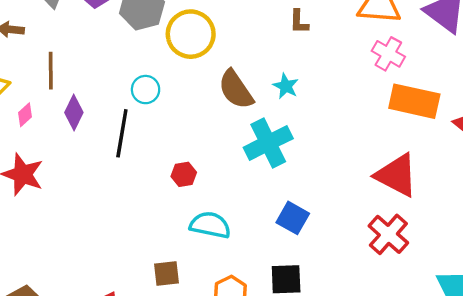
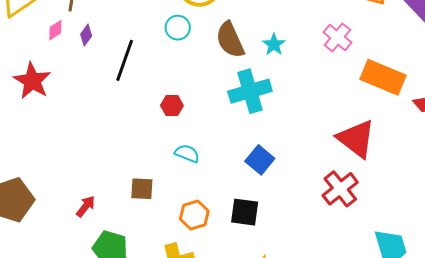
pink cross: (388, 54) -> (337, 37), moved
cyan circle: (146, 90) -> (178, 28), moved
purple diamond: (74, 113) -> (86, 35), size x0.7
pink diamond: (25, 115) -> (55, 30), moved
cyan semicircle: (210, 225) -> (187, 153), size x0.7

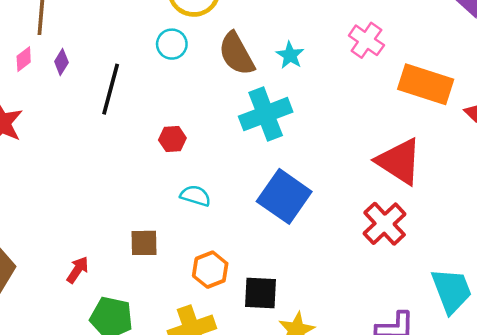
blue square: (260, 160) -> (284, 196), size x1.5
black square: (245, 212) -> (261, 293), moved

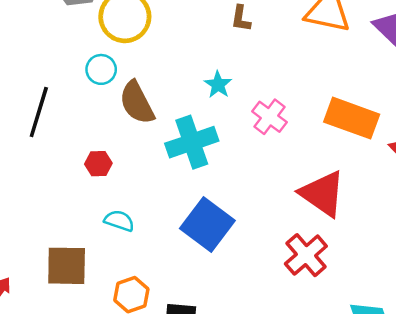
pink cross: (366, 40) -> (269, 117), moved
brown semicircle: (236, 54) -> (137, 103), moved
brown square: (144, 243) -> (67, 266), size x1.5

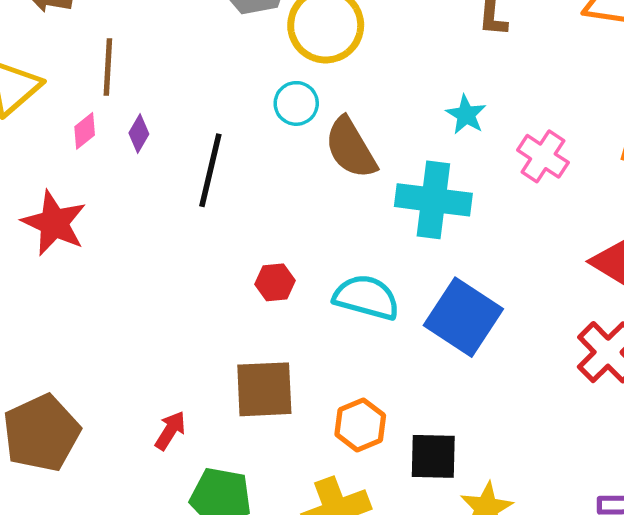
cyan cross: (192, 142) -> (433, 200), turned 30
red hexagon: (98, 164) -> (275, 282), moved
cyan semicircle: (119, 221) -> (366, 297), moved, size x1.5

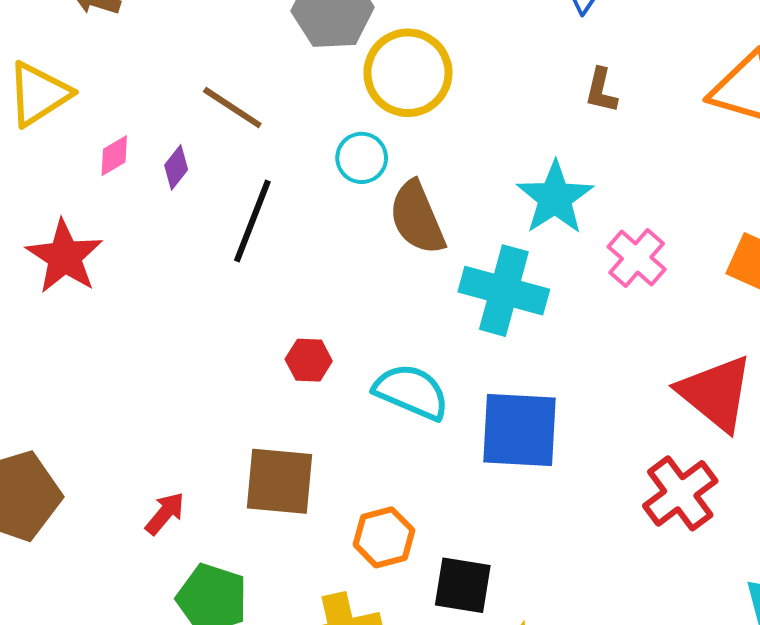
brown line: (108, 67) -> (232, 108), moved, turned -68
cyan star: (466, 115) -> (555, 198), size x1.6
blue square: (463, 317) -> (520, 430), turned -38

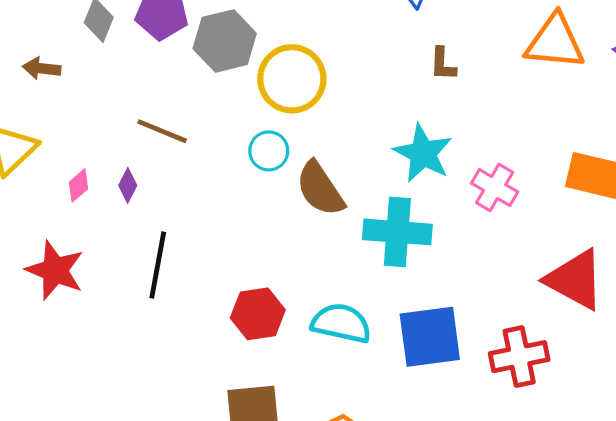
black line: (252, 221) -> (158, 265), moved
red hexagon: (309, 360) -> (258, 314), size x1.5
red cross: (680, 493) -> (519, 357), moved, turned 36

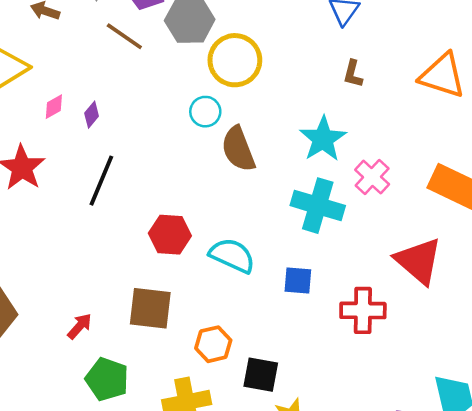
brown line: (162, 131) -> (124, 36), moved
cyan cross: (397, 232) -> (318, 206), moved
blue square: (430, 337) -> (298, 281), size x0.6

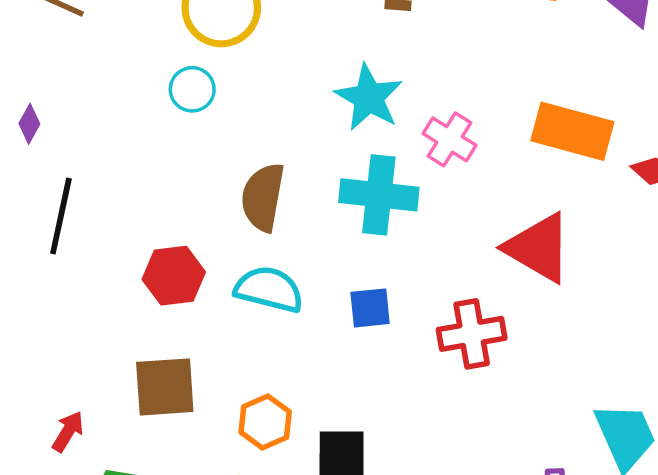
brown semicircle: (238, 149) -> (263, 197), moved, turned 42

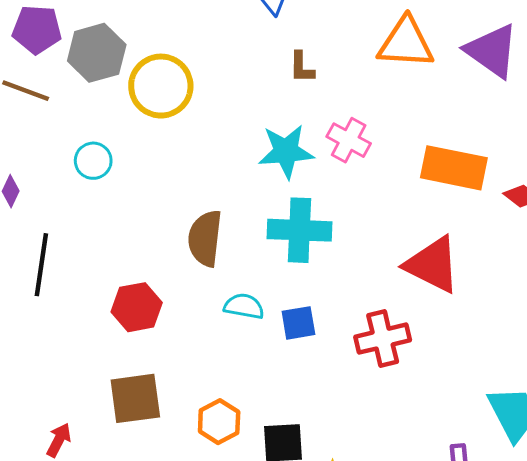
cyan circle: (192, 89) -> (93, 161), moved
cyan star: (369, 98) -> (286, 151), turned -30
pink cross: (450, 139) -> (349, 140), moved
cyan semicircle: (269, 289) -> (244, 306), moved, size x0.7

